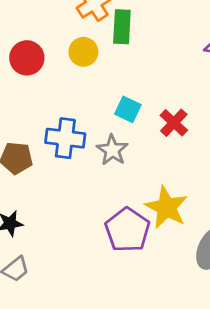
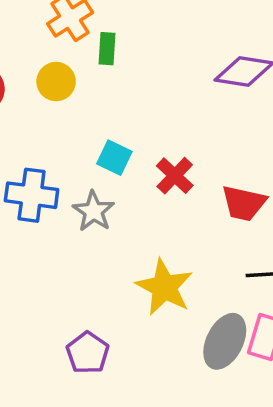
green rectangle: (122, 27) -> (107, 49), size x0.7
purple pentagon: (127, 230) -> (88, 353), moved, size x0.7

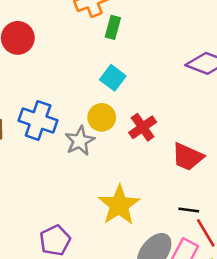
yellow circle: (56, 82) -> (102, 117), moved
cyan square: (114, 158) -> (113, 78), moved

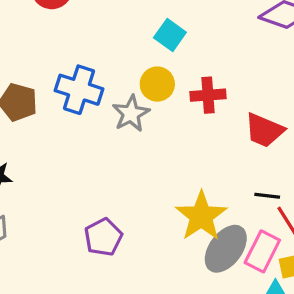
red cross: (143, 127) -> (208, 95), turned 32
yellow star: (119, 205) -> (201, 216), moved

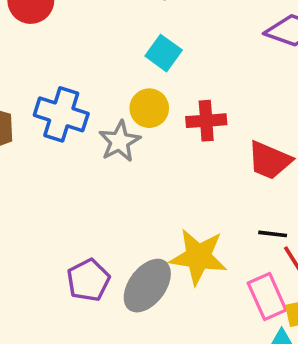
yellow star: (201, 216) -> (198, 257), turned -30
gray ellipse: (226, 249) -> (147, 286), moved
pink rectangle: (262, 251) -> (267, 297), turned -51

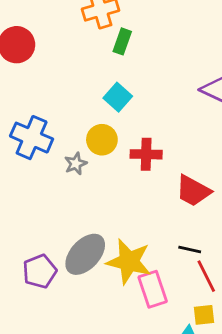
gray star: (120, 141) -> (76, 164), size x0.7
gray ellipse: (147, 286) -> (85, 254), moved
pink rectangle: (267, 297) -> (153, 289), moved

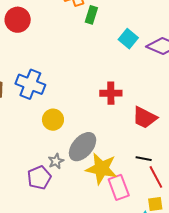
cyan square: (118, 97) -> (128, 39), moved
yellow circle: (102, 140) -> (53, 120), moved
gray star: (76, 164) -> (56, 161), moved
gray ellipse: (85, 254) -> (83, 147), moved

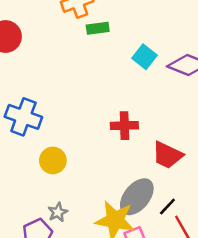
green rectangle: (91, 15) -> (98, 28), turned 66
gray ellipse: (83, 147) -> (137, 197), moved
black line: (144, 159) -> (167, 207), turned -56

